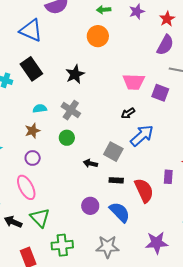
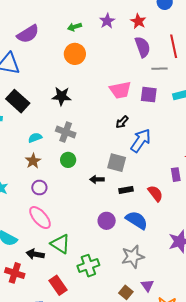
purple semicircle: (165, 45) -> (143, 47), turned -35
black star: (75, 74) -> (62, 96), turned -30
red semicircle: (144, 190) -> (155, 193), size x0.7

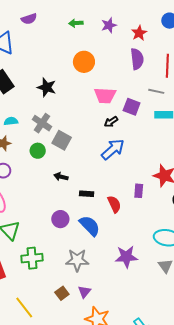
purple semicircle: (28, 34) -> (29, 19), size x0.7
orange circle: (75, 54) -> (84, 62), moved
gray line: (159, 69) -> (156, 91), moved
black arrow: (122, 122) -> (111, 122), moved
gray square: (117, 163) -> (62, 140), moved

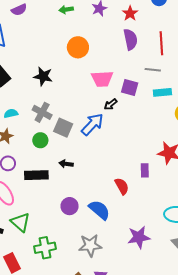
blue arrow: (113, 149) -> (92, 124), moved
black rectangle: (87, 194) -> (36, 175), moved, size x1.6

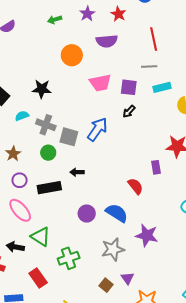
purple semicircle: (130, 39) -> (107, 41), moved, turned 105
black arrow: (111, 104) -> (129, 111), moved
cyan semicircle: (11, 113) -> (22, 116), moved
purple star: (139, 237) -> (147, 235), moved, turned 30

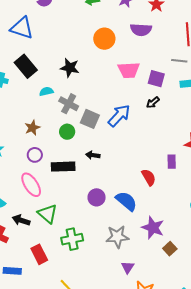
brown square: (106, 285) -> (170, 249), moved

